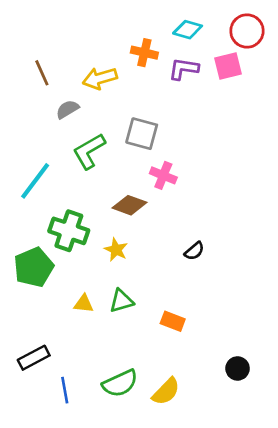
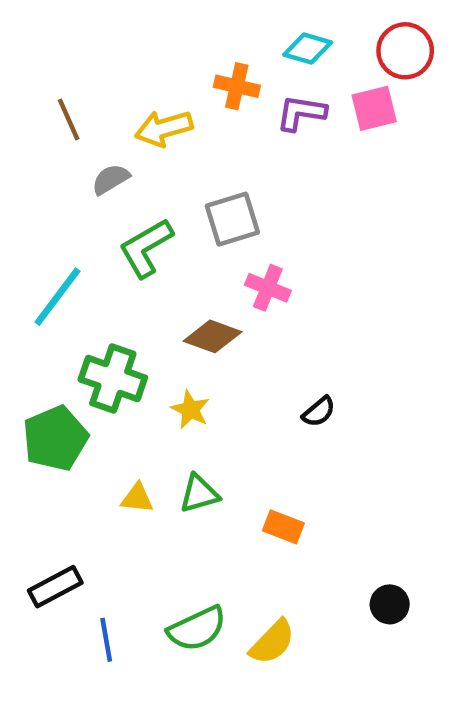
gray square: (142, 134) -> (232, 219), turned -32

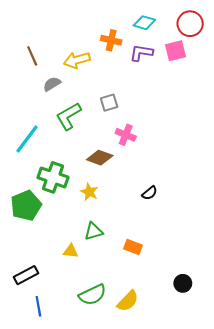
gray square: (232, 219) -> (109, 103), size x0.7
yellow triangle: (137, 498) -> (71, 251), moved
blue line: (106, 640) -> (38, 306), moved

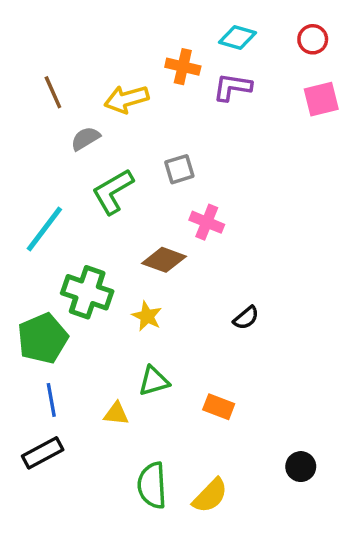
red circle: (190, 24) -> (313, 39), size x0.7
pink square: (176, 51) -> (321, 99), moved
green semicircle: (92, 295) -> (152, 485), turned 112
blue line: (38, 306) -> (51, 400), moved

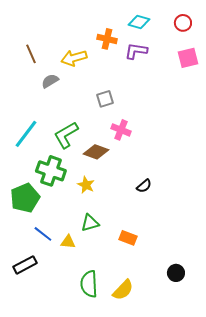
green L-shape: (113, 191) -> (66, 135), moved
blue line: (51, 400) -> (43, 234), moved, turned -42

